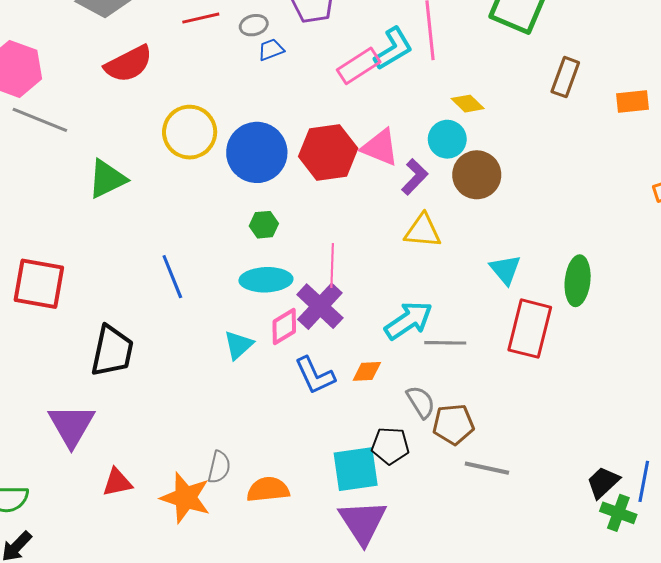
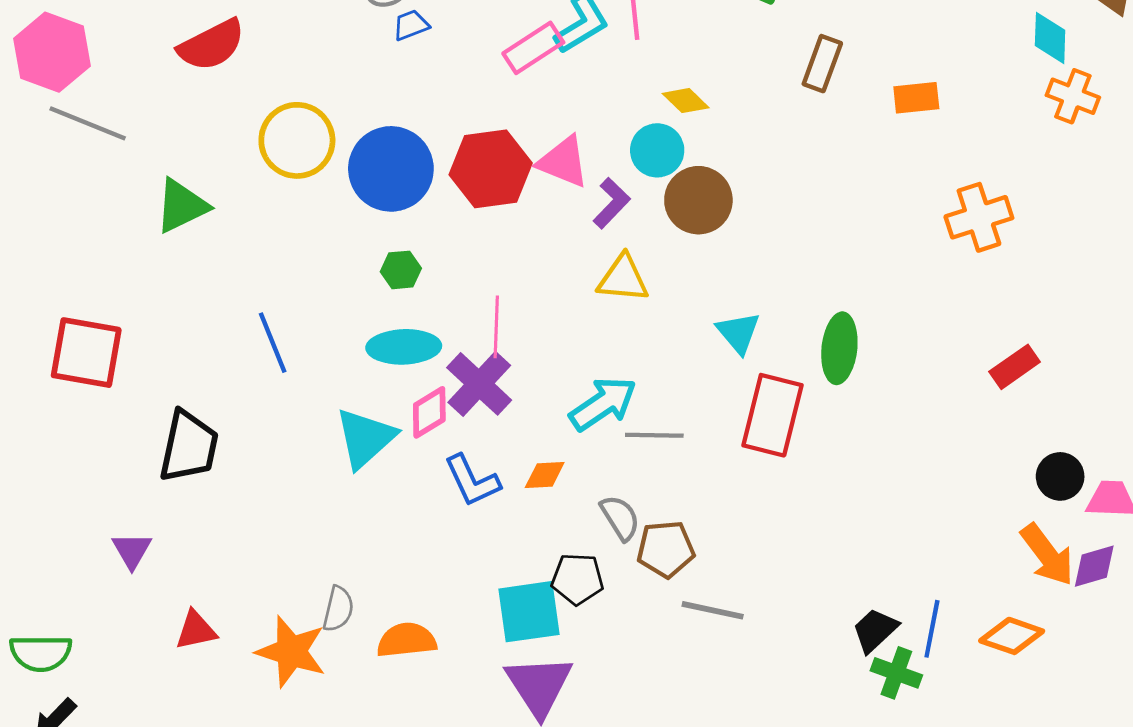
cyan triangle: (238, 345) -> (365, 438), size x1.5
purple triangle: (71, 425) -> (132, 550), size x0.6

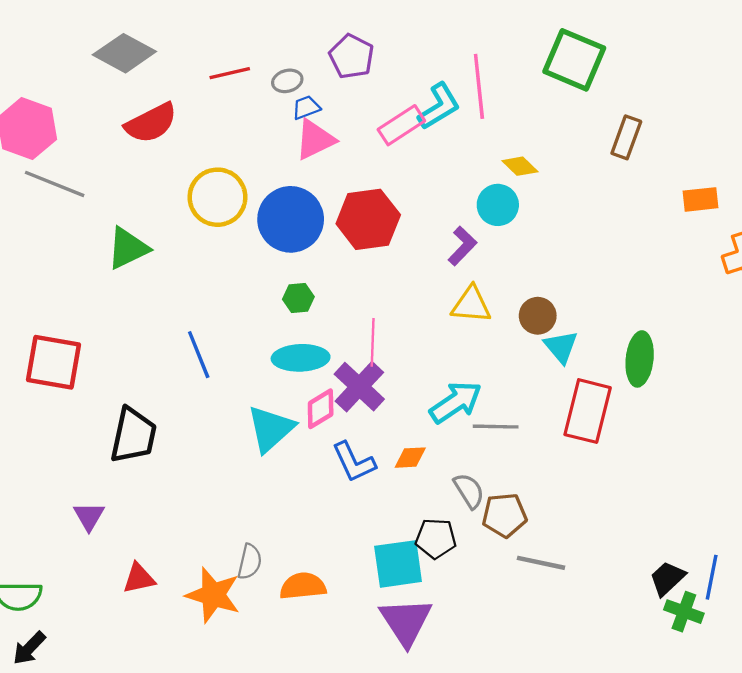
orange rectangle: (916, 98) -> (701, 199), moved
pink triangle: (563, 162) -> (315, 140), moved, turned -48
brown circle: (698, 200) -> (538, 316), moved, size x0.7

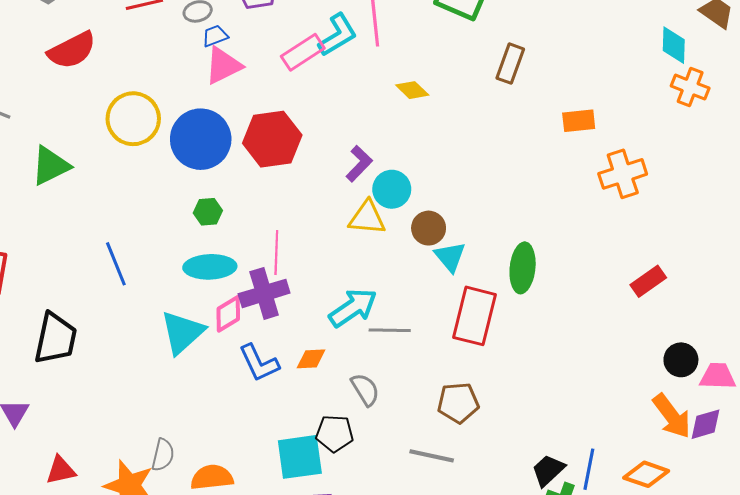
cyan circle: (498, 205) -> (392, 189), moved
purple cross: (359, 387) -> (264, 293), turned 30
brown pentagon: (504, 515) -> (458, 403), moved

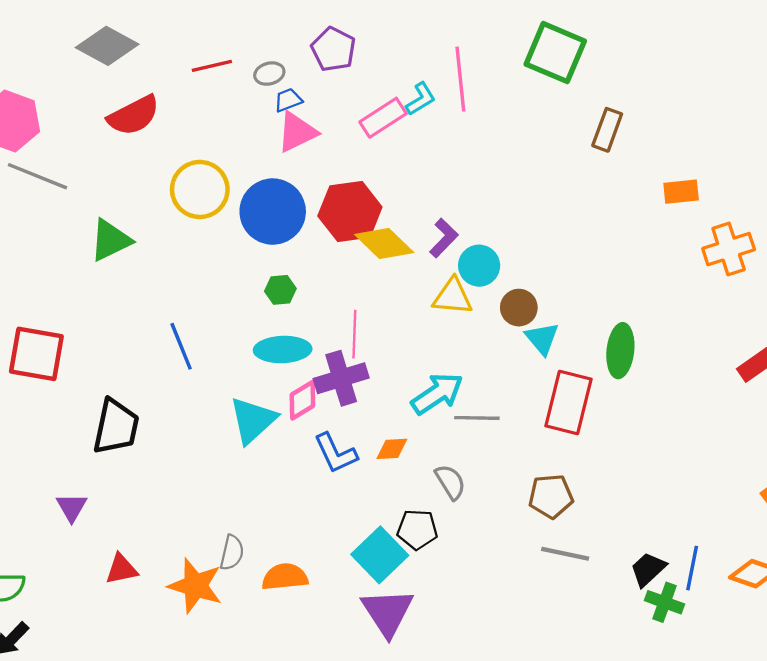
cyan L-shape: (338, 35) -> (421, 99), size x0.7
yellow diamond: (412, 90) -> (384, 244), moved, size x1.6
gray line: (432, 456) -> (565, 554), moved
cyan square: (300, 457) -> (380, 555), turned -36

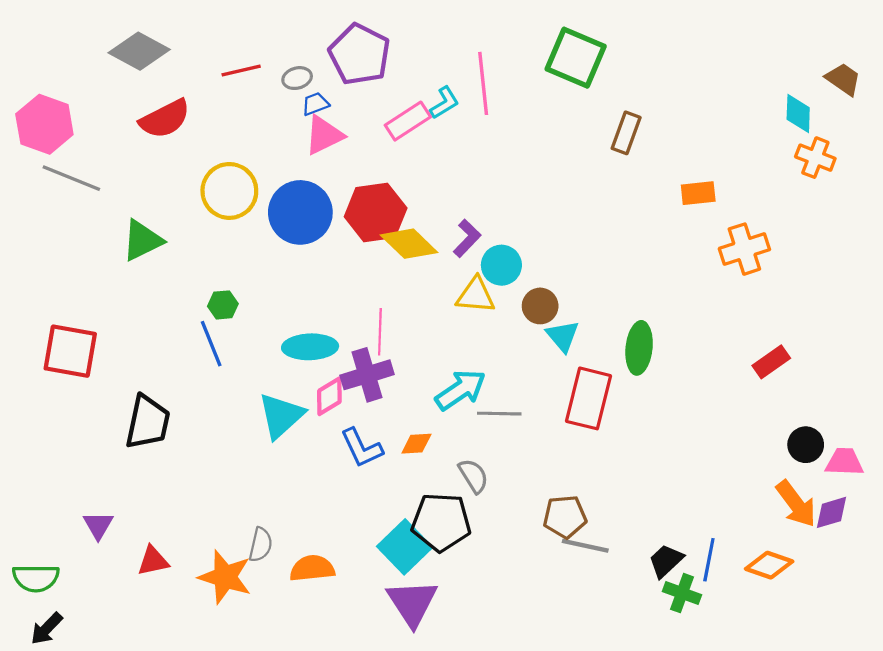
purple pentagon: (333, 49) -> (359, 54), size x1.4
green hexagon: (280, 290) -> (223, 305), moved
brown pentagon: (551, 496) -> (565, 517), moved
purple triangle: (72, 507) -> (98, 525), moved
black pentagon: (417, 529) -> (441, 522), size x1.5

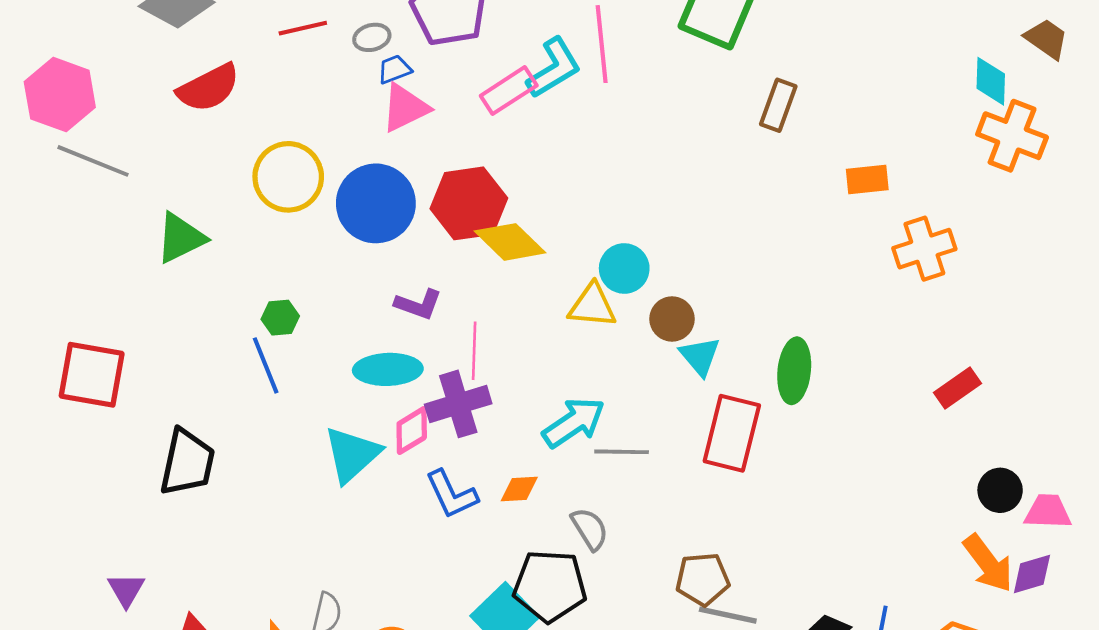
cyan L-shape: (444, 103) -> (554, 68), size x1.5
orange cross: (815, 158) -> (1012, 136), size x1.4
purple L-shape: (467, 238) -> (418, 304), moved, turned 66

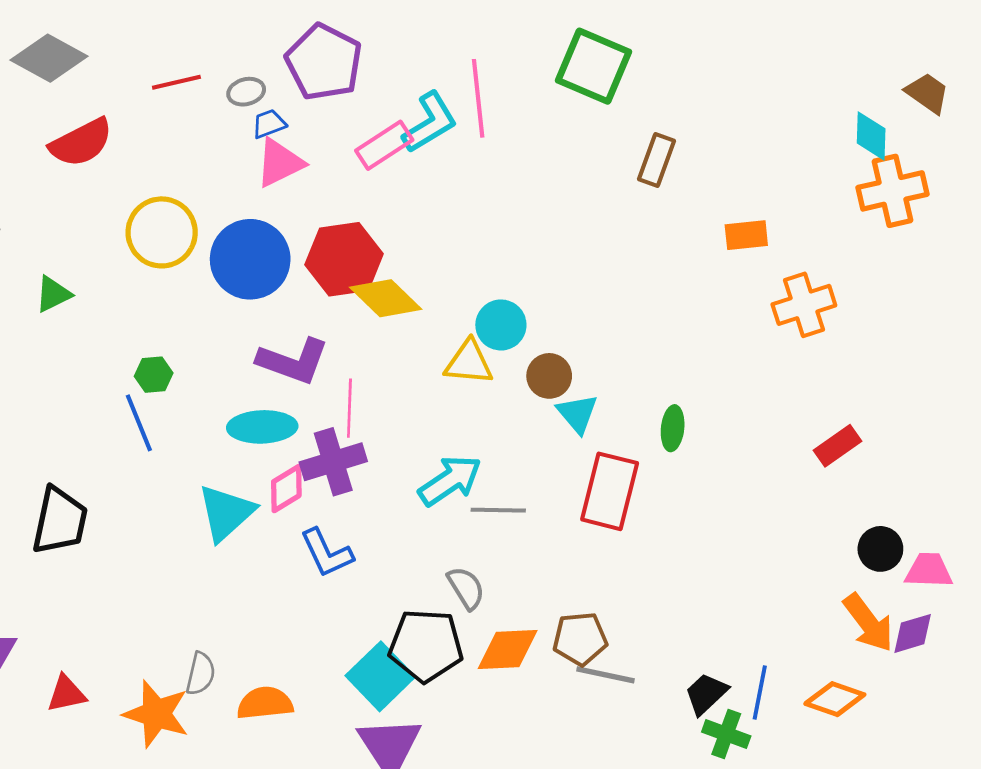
orange cross: (1012, 136) -> (892, 191), turned -34
green triangle: (181, 238) -> (53, 294), size x0.7
purple L-shape: (418, 304) -> (293, 361), size x1.5
green ellipse: (794, 371) -> (673, 428), size x0.7
orange diamond: (519, 489) -> (508, 650), moved, size x1.6

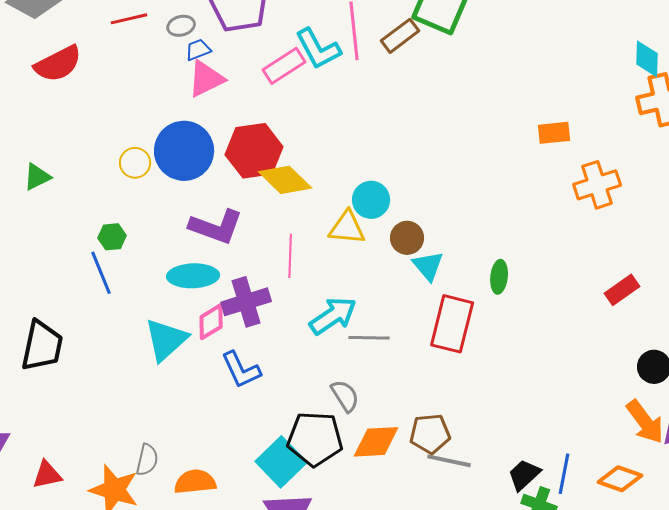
cyan L-shape: (430, 122) -> (318, 49), turned 93
brown rectangle: (656, 160) -> (400, 36), moved, turned 33
yellow circle: (162, 232) -> (135, 163), moved, size x0.6
pink line: (349, 408) -> (290, 256), moved

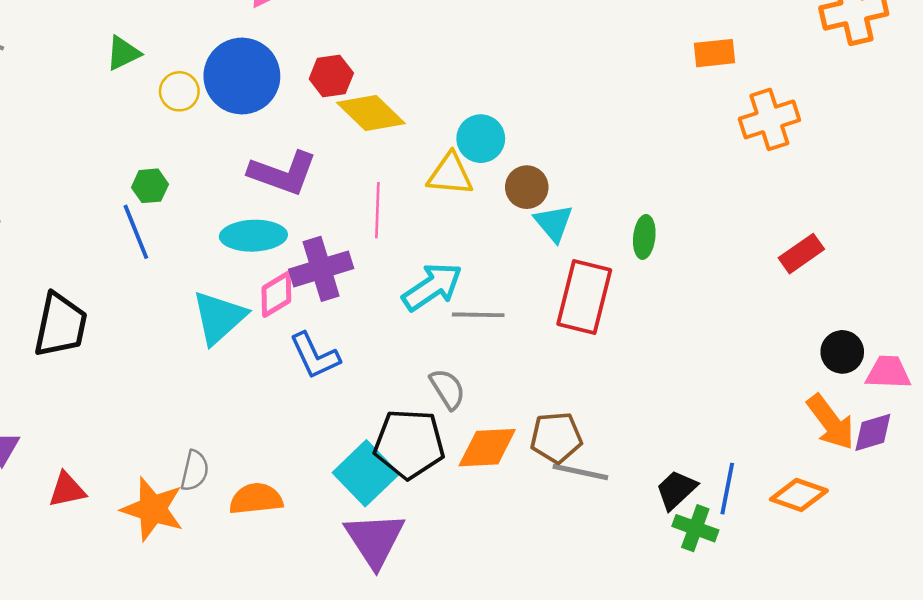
red hexagon: (254, 151) -> (331, 76), size x0.6
green triangle: (37, 177) -> (123, 53), moved

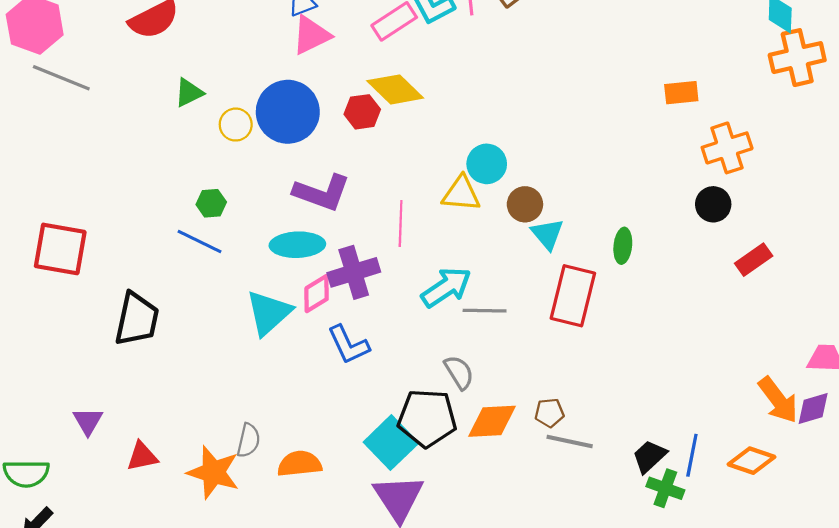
yellow diamond: (371, 113) -> (395, 89), moved
blue line: (136, 232) -> (200, 242), turned -42
black circle: (842, 352) -> (713, 204), moved
brown pentagon: (556, 437) -> (549, 413), size x0.7

